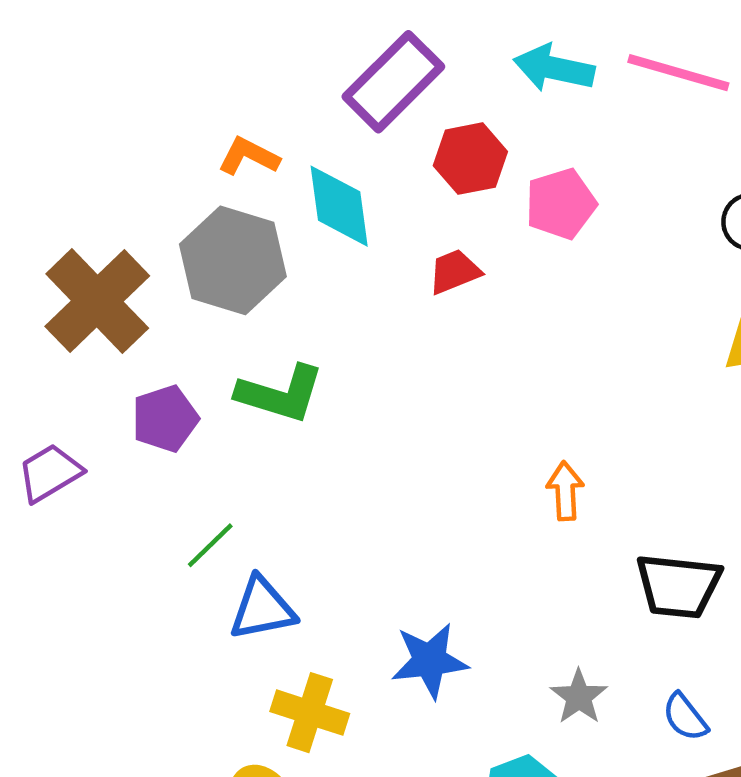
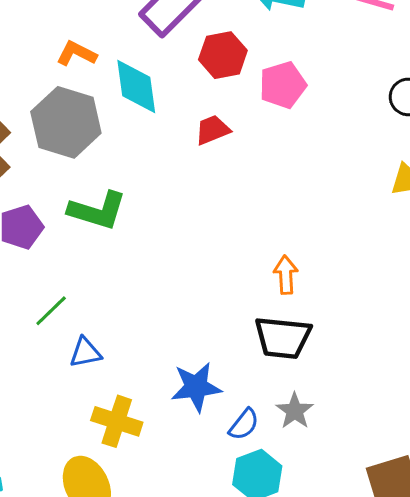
black trapezoid: (678, 586) -> (283, 338), moved
blue triangle: (262, 609) -> (85, 353), size x0.7
blue semicircle: (685, 717) -> (244, 424), moved, turned -104

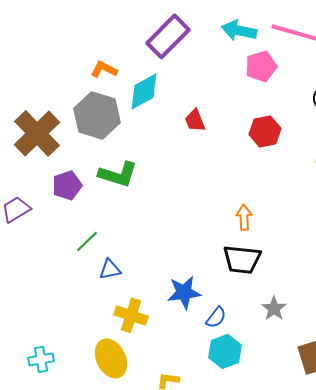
red hexagon: (223, 55) -> (265, 131), moved
pink pentagon: (283, 85) -> (261, 66), moved
cyan diamond: (136, 86) -> (144, 91), turned 69
red trapezoid: (212, 130) -> (195, 120), turned -90
gray star: (295, 411) -> (274, 308), moved

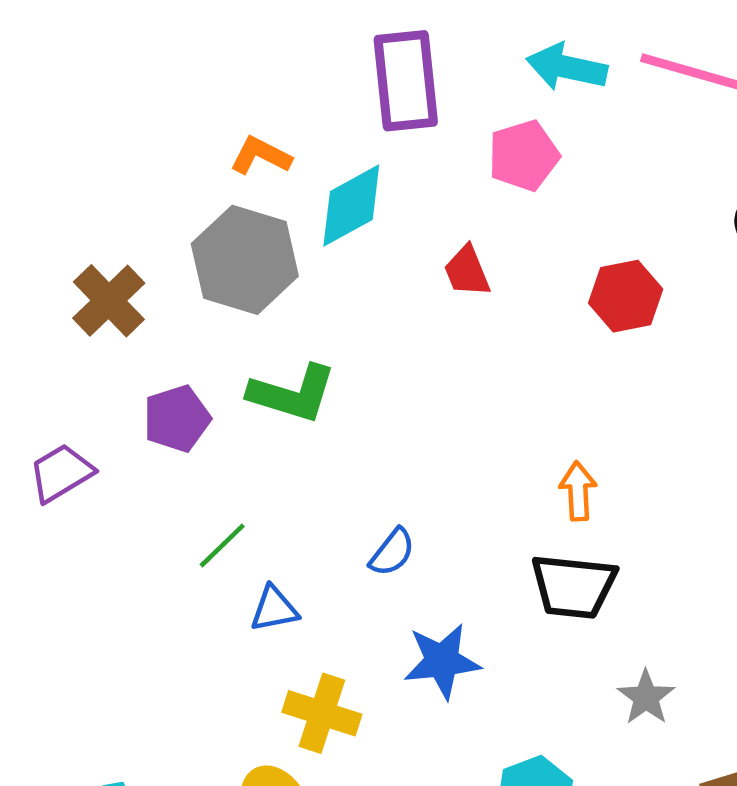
purple rectangle: (168, 36) -> (406, 81), turned -51
pink pentagon: (261, 66) -> (524, 156), moved
brown cross: (37, 133) -> (109, 301), size x0.7
blue semicircle: (216, 317) -> (392, 552), moved

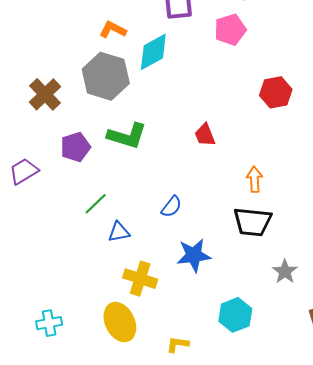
red trapezoid: (467, 271) -> (205, 135), moved

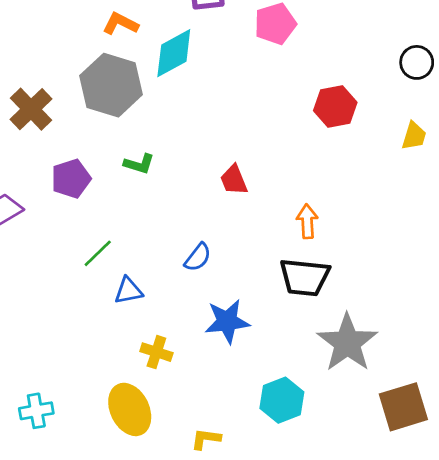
red trapezoid: (205, 135) -> (234, 180), moved
green L-shape: (127, 136) -> (139, 164), size x0.6
gray star: (285, 271) -> (347, 343), size x1.8
yellow cross: (140, 279) -> (156, 352), size x0.7

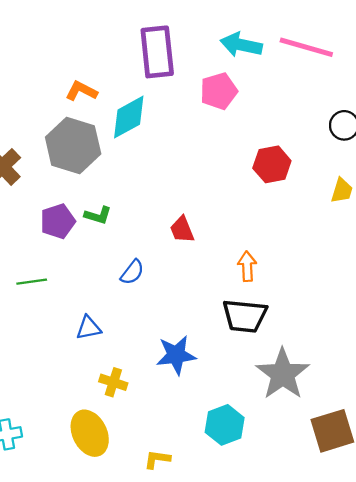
purple pentagon: (71, 179) -> (58, 221), moved
green line: (98, 253) -> (32, 282), moved, turned 36
blue semicircle: (198, 257) -> (132, 272), moved

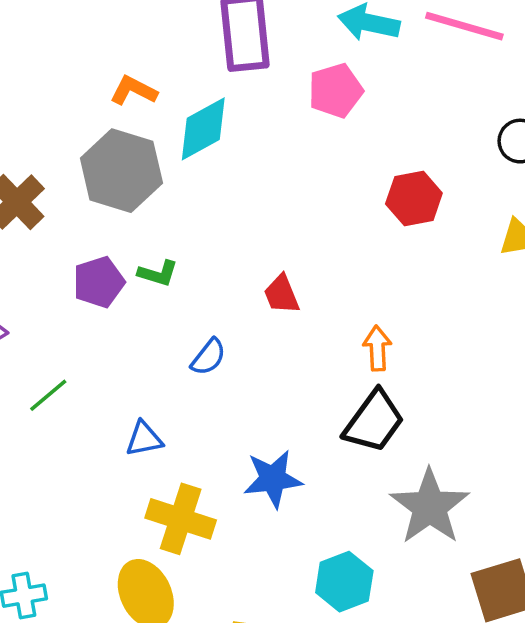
green line: (32, 282) -> (48, 395), moved, turned -32
black trapezoid: (245, 316) -> (374, 421), turned -60
yellow cross: (113, 382) -> (181, 519), size x1.6

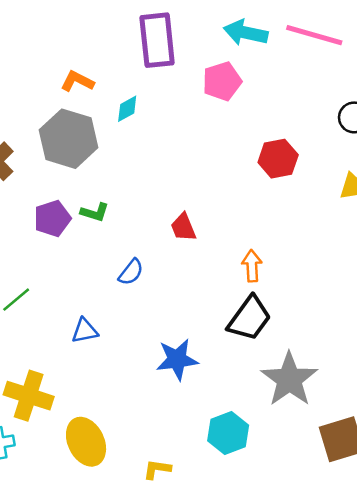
cyan diamond: (203, 129) -> (127, 109), size x0.6
yellow cross: (181, 519) -> (29, 396), moved

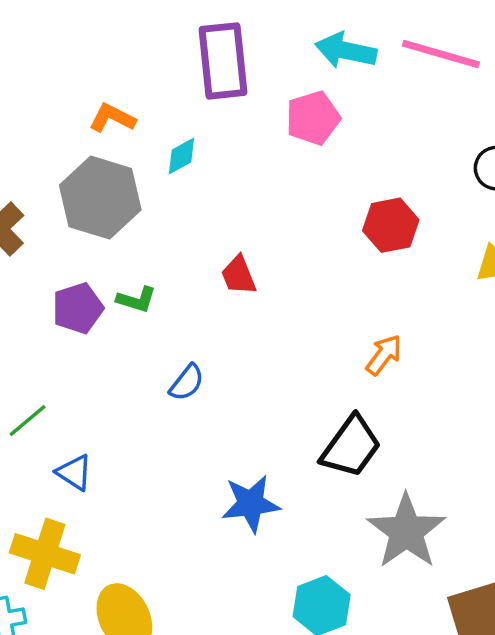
red trapezoid: (183, 227) -> (239, 275), moved
orange arrow: (252, 266) -> (384, 355), moved, turned 40
blue triangle: (85, 331) -> (74, 472), moved, turned 44

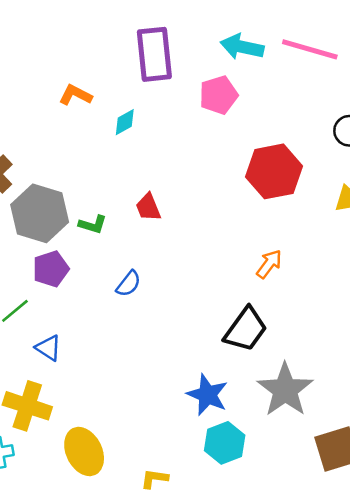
gray hexagon: (100, 198) -> (40, 213), moved
red hexagon: (391, 225) -> (274, 171), size x1.4
red trapezoid: (239, 275) -> (148, 207), moved
purple pentagon: (78, 308) -> (51, 269), moved
blue star: (251, 504) -> (207, 395), moved, turned 30

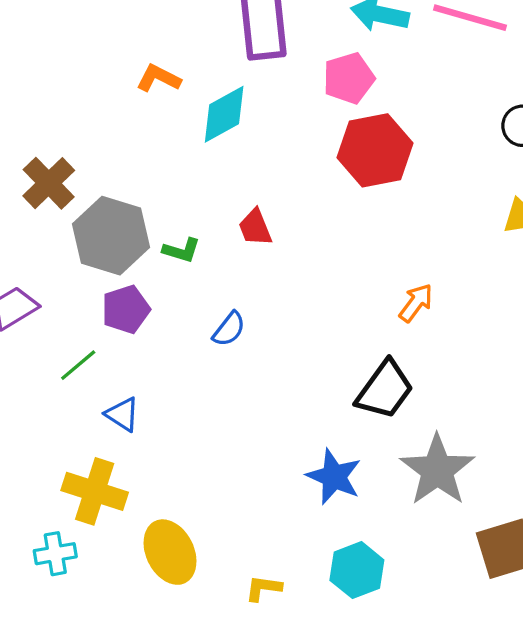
cyan diamond: (125, 122) -> (224, 114), size x1.6
red hexagon: (274, 171) -> (375, 150), moved
cyan hexagon: (225, 443) -> (357, 570), moved

